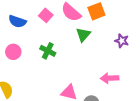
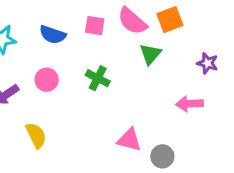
pink square: (46, 15) -> (95, 26), turned -32
pink arrow: (110, 78) -> (189, 104), moved

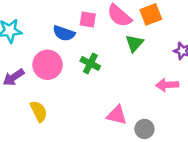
blue semicircle: (53, 35) -> (64, 33), moved
pink circle: (47, 80) -> (48, 65), size x1.5

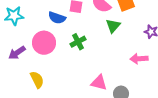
green cross: (90, 63) -> (78, 42), turned 35

